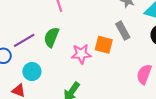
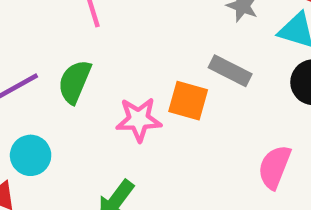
gray rectangle: (123, 31) -> (230, 71), turned -36

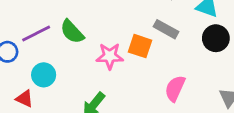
green semicircle: (75, 82) -> (72, 32), turned -68
pink semicircle: (274, 167) -> (175, 88), moved

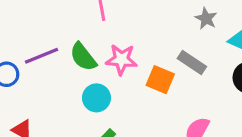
pink star: (110, 56) -> (121, 59), moved
cyan circle: (44, 75) -> (96, 98), moved

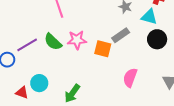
gray rectangle: (192, 63) -> (121, 35), turned -60
cyan circle: (96, 98) -> (39, 83), moved

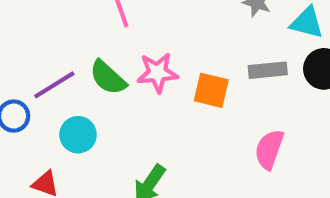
gray rectangle: (121, 35) -> (268, 70), moved, turned 30
cyan circle: (39, 83) -> (78, 135), moved

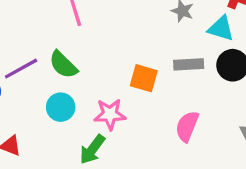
pink star: (157, 73) -> (110, 114), moved
cyan circle: (78, 135) -> (61, 107), moved

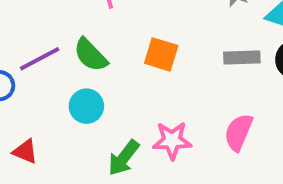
orange square: (144, 78) -> (161, 54), moved
pink star: (110, 114) -> (172, 140), moved

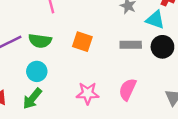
green semicircle: (91, 55) -> (40, 41), turned -40
green arrow: (124, 158) -> (32, 99), moved

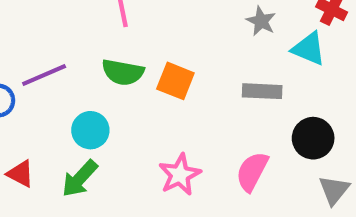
green semicircle: (40, 41) -> (123, 72), moved
black circle: (162, 47) -> (313, 138), moved
pink star: (88, 93) -> (180, 175), turned -30

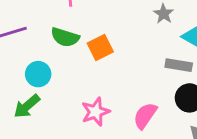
orange square: (175, 81) -> (100, 48), turned 35
gray rectangle: (262, 91) -> (179, 65), moved

